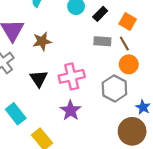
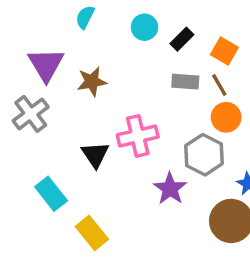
black triangle: (39, 79) -> (95, 155), moved
purple star: (71, 110) -> (170, 189), moved

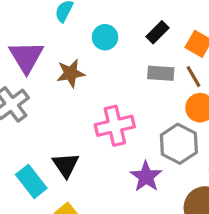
cyan circle: (145, 27) -> (105, 37), moved
black triangle: (95, 155) -> (66, 165), moved

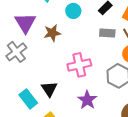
purple star: (146, 177) -> (87, 100), moved

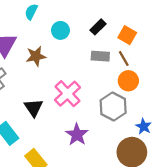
pink cross: (79, 65) -> (67, 94), turned -30
black triangle: (49, 89) -> (34, 108), moved

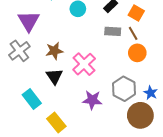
brown star: (36, 56) -> (54, 51), moved
gray hexagon: (113, 107) -> (124, 89), moved
purple star: (77, 135) -> (92, 100), turned -30

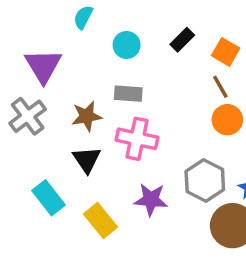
gray rectangle: (113, 31) -> (128, 94), moved
pink cross: (84, 64) -> (137, 139), turned -35
yellow rectangle: (56, 123) -> (101, 220), moved

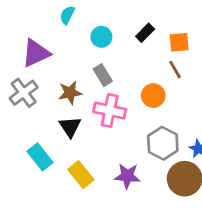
orange square: (226, 52) -> (179, 42), turned -35
purple triangle: (43, 66) -> (36, 53), turned 36
gray rectangle: (128, 94) -> (103, 75), turned 55
orange circle: (227, 120) -> (153, 95), moved
purple star: (151, 200) -> (127, 176), moved

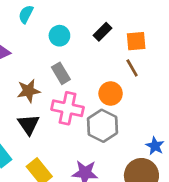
gray hexagon: (163, 143) -> (102, 126), moved

